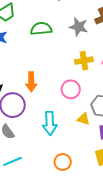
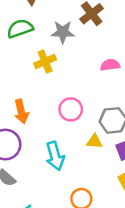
green semicircle: (41, 29) -> (20, 28), moved
yellow cross: (84, 61) -> (45, 61), moved

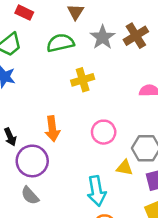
gray star: (63, 32) -> (103, 37), moved, turned 30
cyan arrow: (55, 156) -> (97, 191), moved

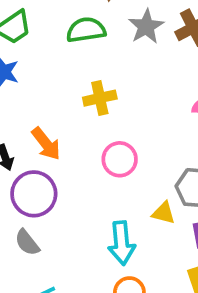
yellow cross: (83, 80) -> (100, 98), moved
orange arrow: (52, 129) -> (46, 144), moved, turned -35
pink circle: (104, 132) -> (120, 159), moved

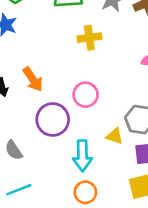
yellow cross: (100, 98) -> (89, 38), moved
purple circle: (34, 194) -> (53, 120), moved

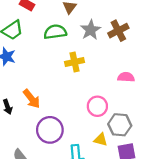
pink circle: (86, 95) -> (97, 106), moved

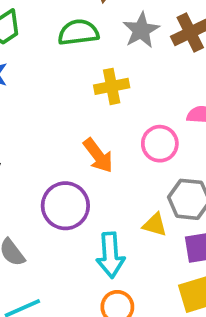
orange arrow: (32, 99) -> (98, 155), moved
pink circle: (97, 106) -> (160, 144), moved

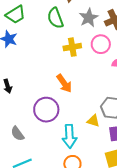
green semicircle: (78, 32) -> (55, 18), turned -105
pink circle: (160, 144) -> (101, 44), moved

